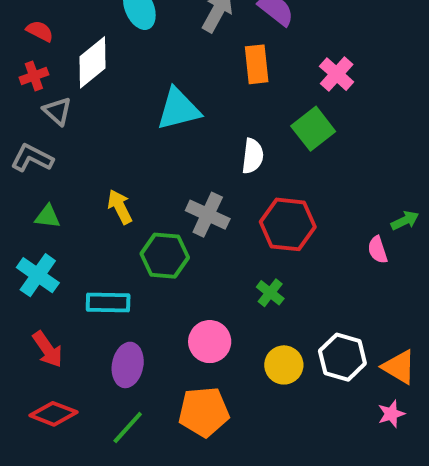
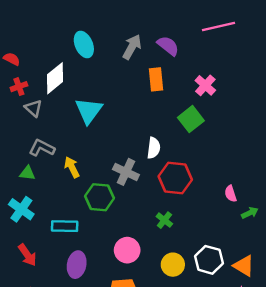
red semicircle: (40, 31) -> (12, 59), moved
cyan triangle: (178, 109) -> (89, 111), moved, turned -40
white semicircle: (253, 156) -> (154, 148), moved
gray L-shape: (32, 158) -> (42, 148), moved
green arrow: (405, 220) -> (250, 213), moved

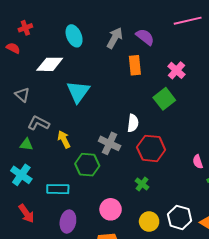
white diamond: (55, 78) -> (50, 64), turned 40
red cross: (19, 87) -> (25, 28), moved
gray triangle: (33, 108) -> (22, 95), moved

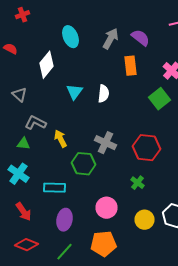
red cross: (25, 28) -> (22, 15), moved
white diamond: (50, 64) -> (46, 65), turned -52
cyan triangle: (78, 92) -> (74, 92), size x0.7
white semicircle: (133, 123) -> (104, 94), moved

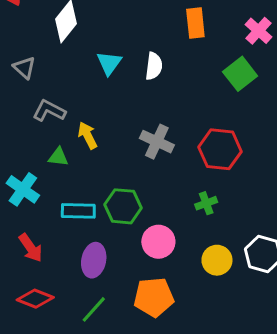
green triangle: (24, 144) -> (58, 157), moved
green hexagon: (84, 164) -> (123, 206), moved
green cross: (138, 183) -> (206, 203), turned 32

